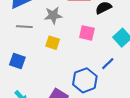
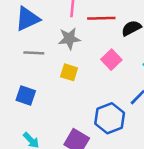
pink square: (87, 33) -> (111, 60), turned 35

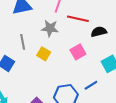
gray line: (34, 53) -> (23, 42), moved, turned 63

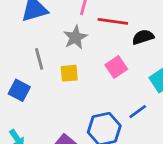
gray star: (50, 28) -> (75, 37), turned -30
yellow square: (44, 54) -> (69, 73), turned -32

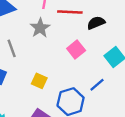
yellow square: (69, 73) -> (39, 81), moved, turned 35

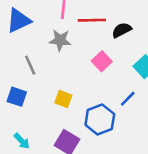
gray star: (40, 28) -> (60, 40), turned -30

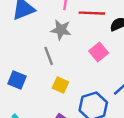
gray line: (30, 65) -> (49, 56), moved

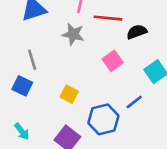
gray line: (49, 56) -> (32, 60), moved

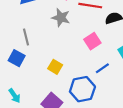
blue line: (134, 102) -> (102, 68), moved

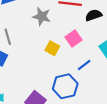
yellow square: (55, 67) -> (52, 48), moved

